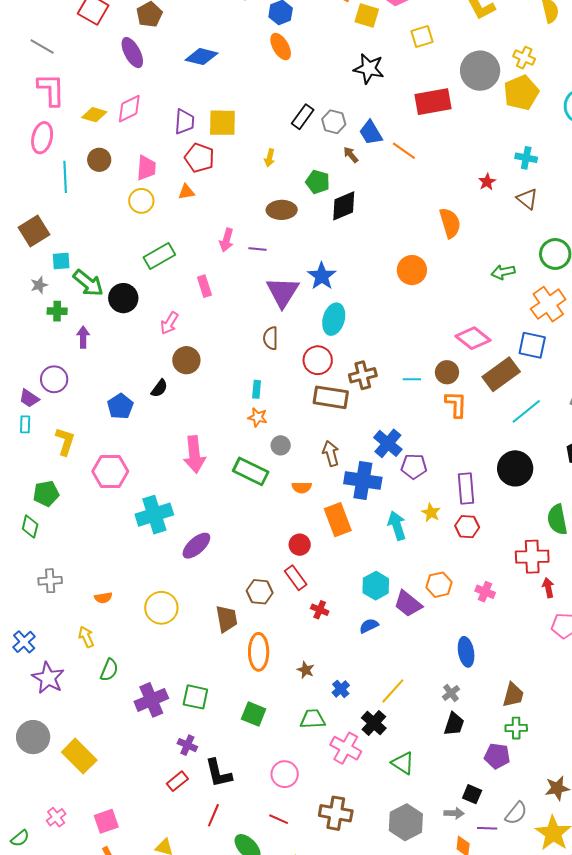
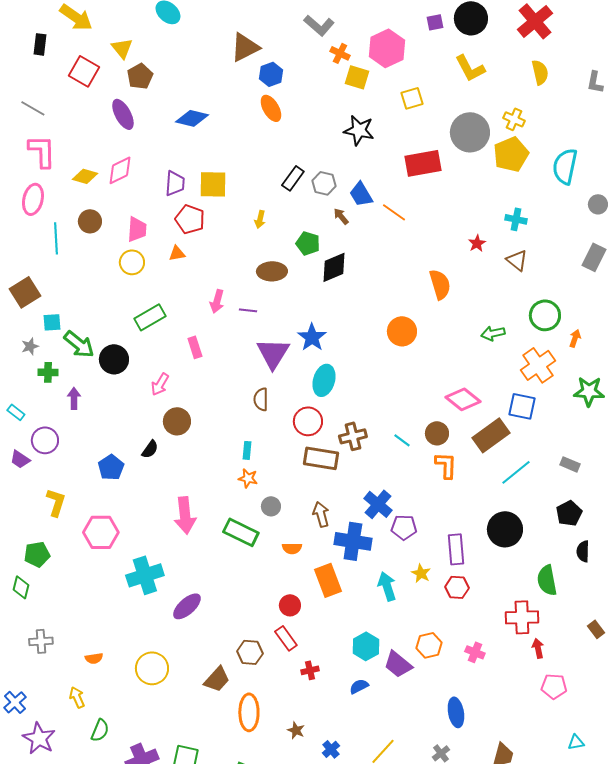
cyan line: (412, 379) -> (402, 440), turned 36
cyan rectangle: (25, 424) -> (16, 412), moved, turned -54
red cross: (320, 610) -> (310, 670), turned -36
brown trapezoid: (226, 619) -> (217, 679), turned 52

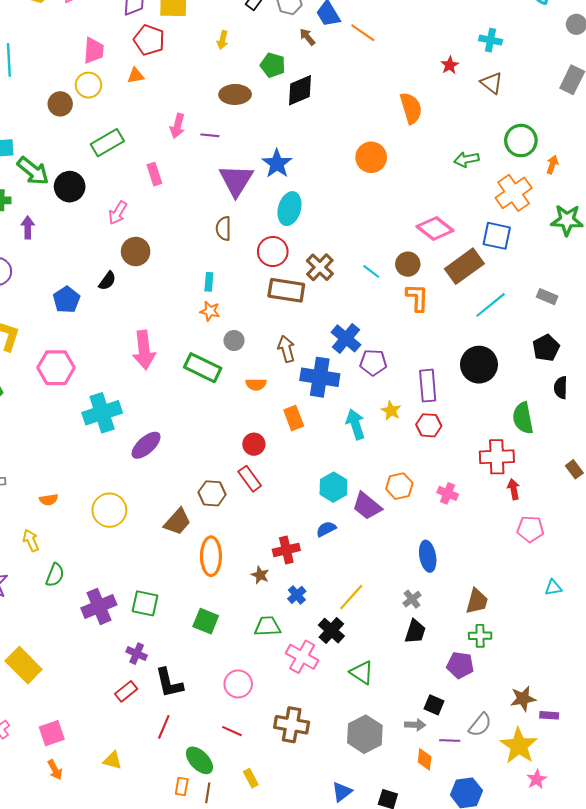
brown circle: (90, 221) -> (60, 104), moved
brown cross: (353, 436) -> (320, 267), turned -32
orange rectangle: (328, 580) -> (294, 418), size x0.7
red cross: (310, 670) -> (286, 550), moved, size x1.4

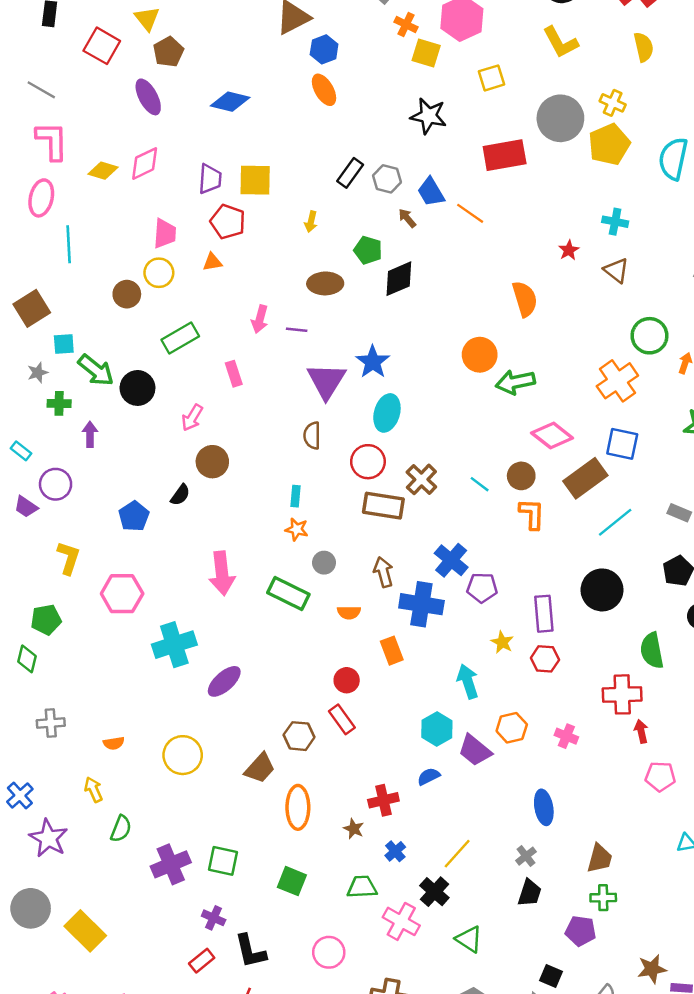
green arrow: (466, 159) -> (515, 382), moved, size x1.4
orange cross: (514, 193) -> (617, 381), moved
cyan arrow: (355, 424) -> (468, 681), moved

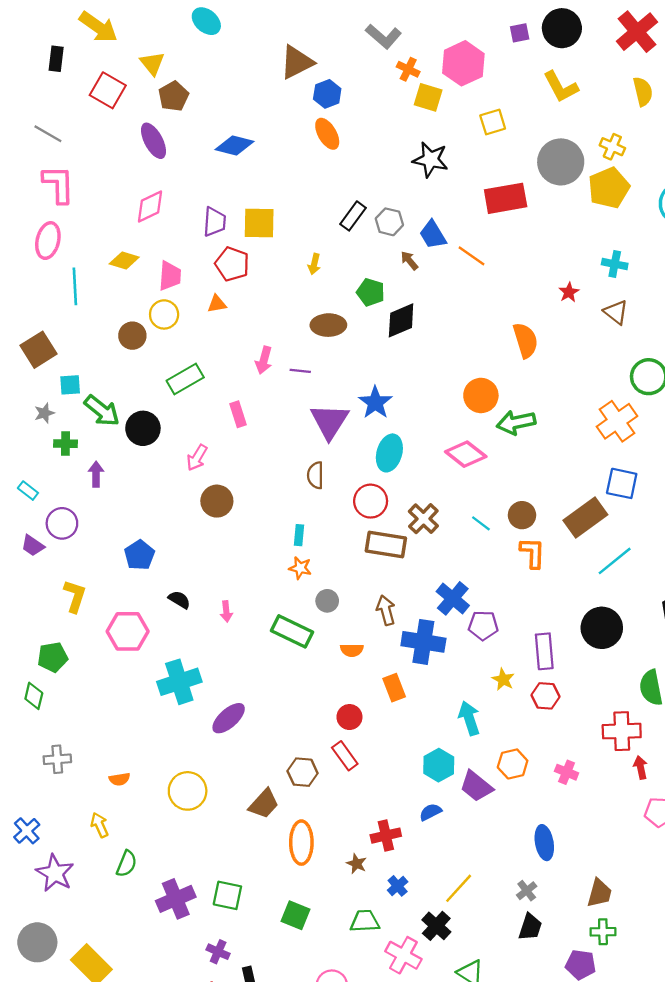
yellow diamond: (103, 171) -> (124, 261), moved
pink diamond: (552, 436) -> (466, 454), moved
black semicircle: (180, 495) -> (179, 600), moved, turned -95
pink arrow: (222, 573) -> (226, 611), size x0.5

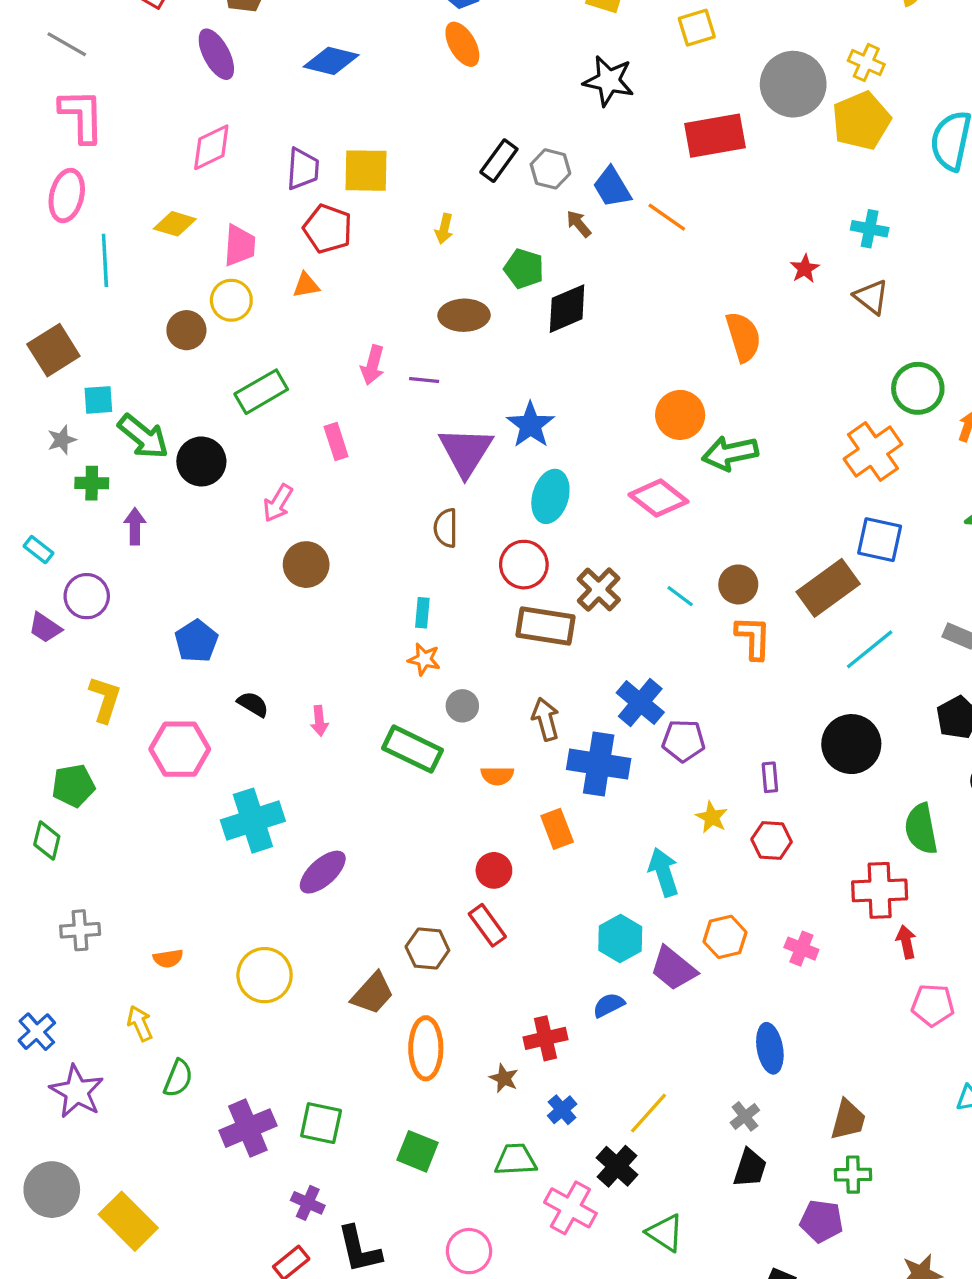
purple rectangle: (544, 651) -> (770, 777), size x0.6

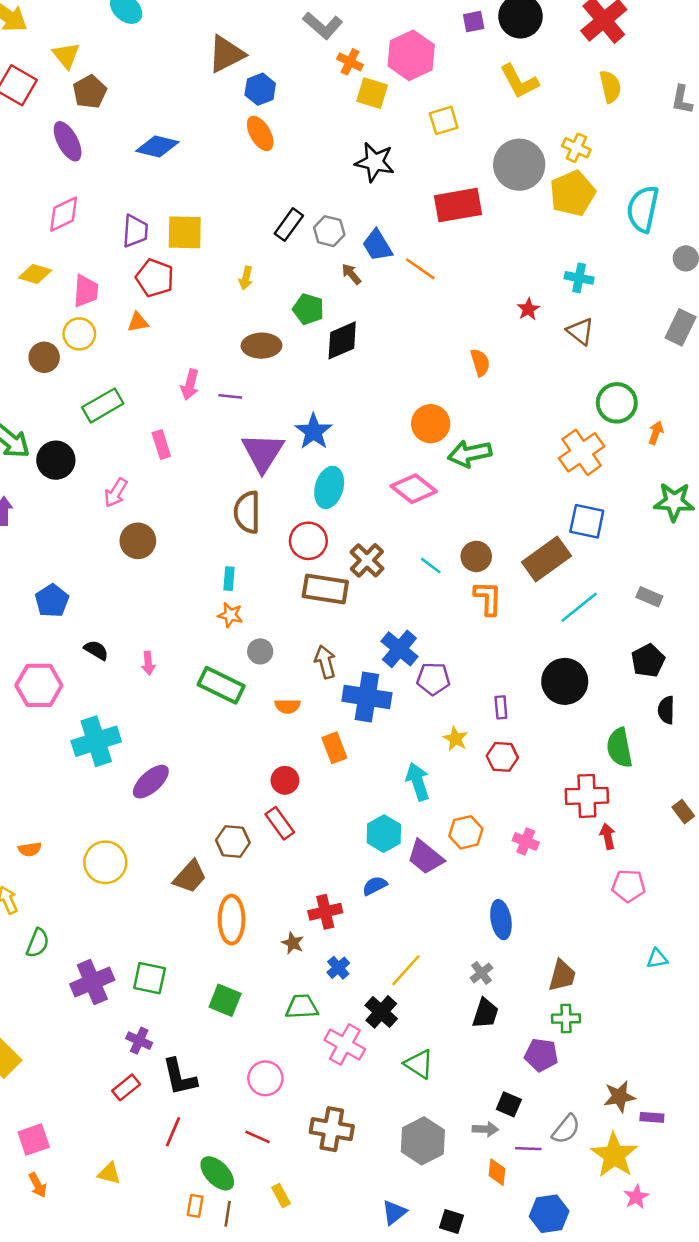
orange semicircle: (743, 337) -> (480, 363), size x0.7
brown semicircle: (446, 528) -> (247, 512), size x1.4

